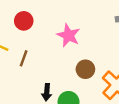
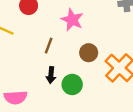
brown line: (24, 58) -> (49, 46), moved

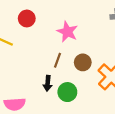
brown line: (49, 46) -> (57, 60), moved

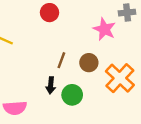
red circle: (27, 18) -> (50, 13), moved
pink star: (67, 32) -> (104, 29), moved

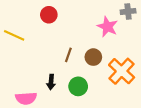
red circle: (50, 13) -> (49, 15), moved
black arrow: (51, 85) -> (51, 82), moved

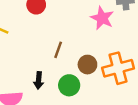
brown circle: (93, 57) -> (87, 65), moved
orange cross: (122, 71) -> (118, 68), turned 32

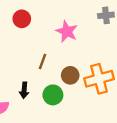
pink star: (102, 18) -> (67, 32), moved

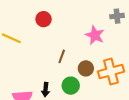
pink star: (67, 32) -> (95, 35), moved
black arrow: (24, 90) -> (46, 90), moved

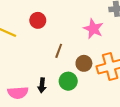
red circle: (44, 19) -> (38, 20), moved

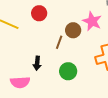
brown circle: (84, 63) -> (73, 30), moved
black arrow: (42, 85) -> (37, 63), moved

